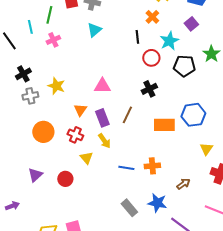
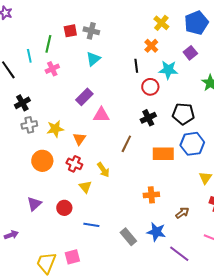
cyan star: (169, 41) -> (168, 70), turned 30
black pentagon: (184, 66) -> (183, 114), moved
yellow star: (56, 86) -> (55, 129), moved, turned -30
purple rectangle: (102, 118) -> (84, 97), moved, turned 66
blue line: (126, 168) -> (91, 225), moved

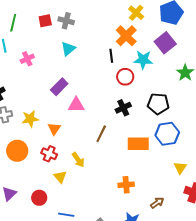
green line: (48, 44) -> (13, 23), moved
orange cross: (151, 46) -> (126, 36), size x1.5
purple square: (190, 53) -> (165, 43), size x1.5

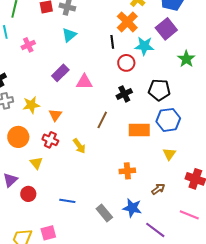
pink triangle: (76, 105) -> (84, 82), moved
yellow triangle: (180, 168) -> (169, 154), moved
yellow triangle: (60, 177) -> (36, 163), moved
red circle: (39, 198) -> (28, 194), moved

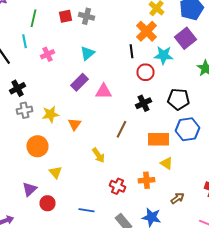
cyan triangle: (69, 35) -> (88, 53), moved
red cross: (50, 140) -> (118, 186), moved
yellow triangle: (169, 154) -> (166, 163), moved, turned -32

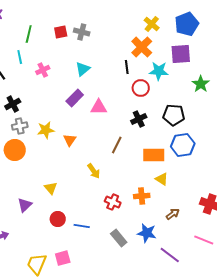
purple square: (186, 38) -> (181, 54), turned 35
orange circle: (38, 146) -> (15, 150), moved
red circle: (48, 203) -> (58, 219), moved

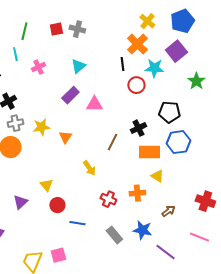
purple square: (181, 54) -> (176, 51), turned -35
black cross: (139, 119) -> (138, 128), moved
red circle: (58, 219) -> (57, 205), moved

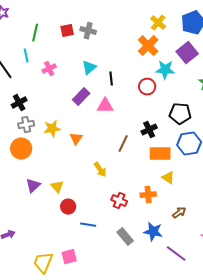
black line: (122, 64) -> (111, 79), moved
purple triangle: (20, 202) -> (33, 186), moved

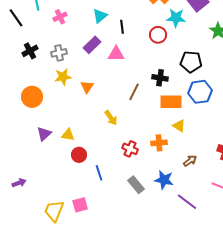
gray cross: (26, 125) -> (59, 53), moved
black cross: (149, 130) -> (160, 78), turned 35
yellow triangle: (57, 187) -> (68, 135), turned -40
blue line: (88, 225) -> (99, 173), turned 63

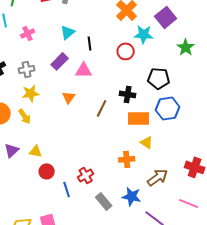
orange triangle: (87, 87) -> (69, 97), moved
yellow arrow: (111, 118) -> (25, 116), moved
red cross: (130, 149) -> (86, 175), moved, turned 35
brown arrow: (190, 161) -> (158, 177), size x1.5

